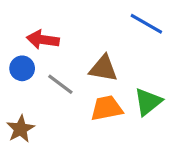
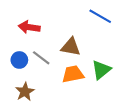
blue circle: (22, 68) -> (19, 60), moved
brown star: (21, 129) -> (25, 92), moved

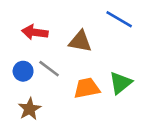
brown triangle: (71, 47) -> (80, 41), moved

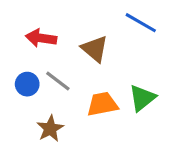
brown triangle: (80, 41) -> (95, 49), turned 30
brown star: (30, 109) -> (50, 129), moved

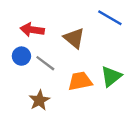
blue circle: (27, 84) -> (21, 56), moved

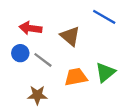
brown star: (39, 100) -> (37, 95), turned 30

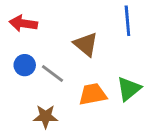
blue line: (104, 17) -> (127, 21), turned 55
red arrow: (30, 28) -> (23, 23), moved

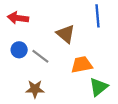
green triangle: (129, 89) -> (99, 87), moved
orange trapezoid: (93, 94) -> (82, 65), moved

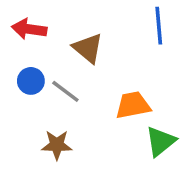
brown triangle: (66, 34) -> (88, 48), moved

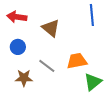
gray line: (65, 91) -> (47, 66), moved
brown star: (57, 145) -> (24, 78), moved

